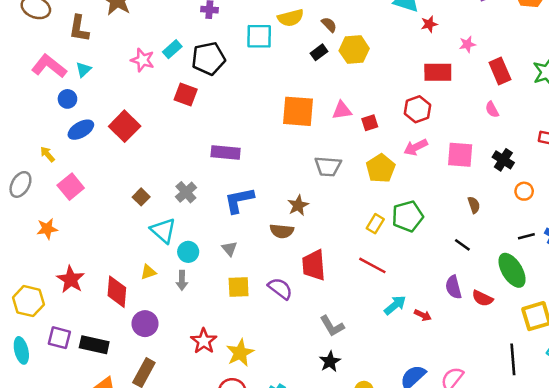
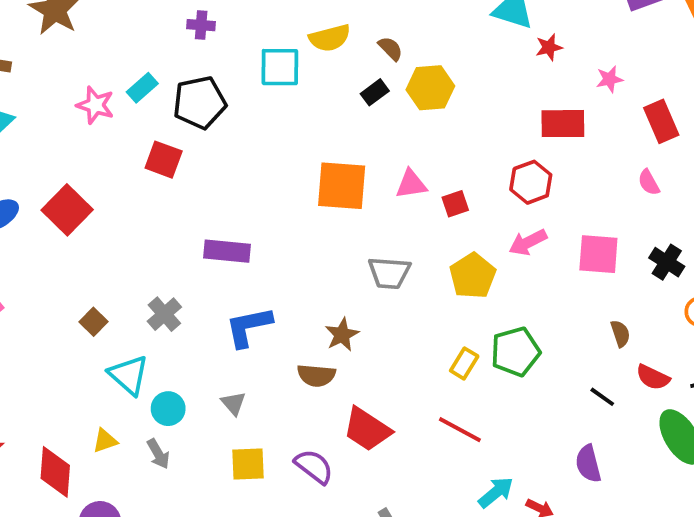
red trapezoid: (314, 265) -> (367, 429), turned -52
gray arrow: (182, 280) -> (158, 454), turned -30
red semicircle: (482, 298) -> (653, 377), moved

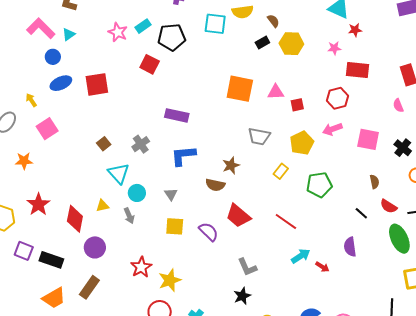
pink star: (610, 79) -> (334, 48), moved
red square: (67, 210) -> (97, 84), turned 30
yellow rectangle: (464, 363) -> (281, 171), moved

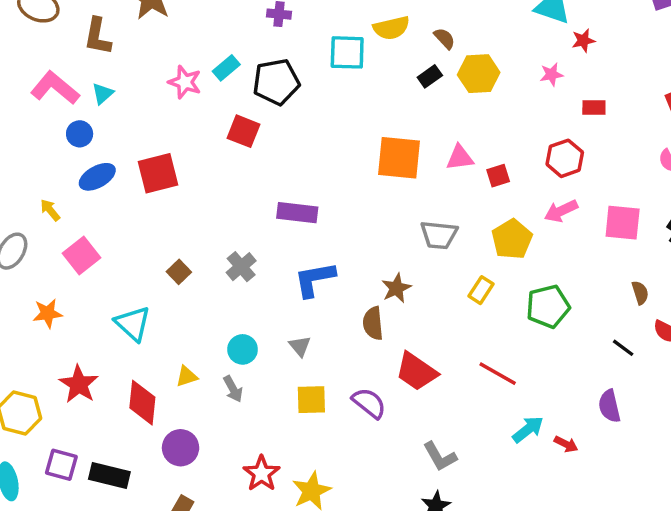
red rectangle: (358, 70) -> (594, 108), size x0.6
cyan triangle: (119, 173) -> (133, 324), moved
brown semicircle: (215, 185) -> (373, 323), turned 78

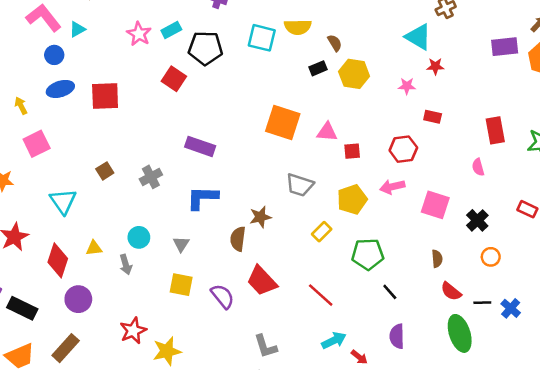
black line: (623, 348) -> (390, 292), moved

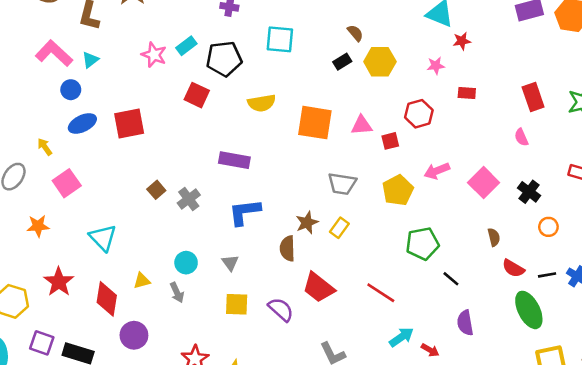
yellow semicircle: (298, 27) -> (262, 103), moved
red hexagon: (403, 149) -> (419, 114), moved
brown square: (105, 171) -> (156, 190), moved
pink square: (435, 205) -> (484, 183), turned 36
yellow rectangle: (322, 232) -> (339, 228), moved

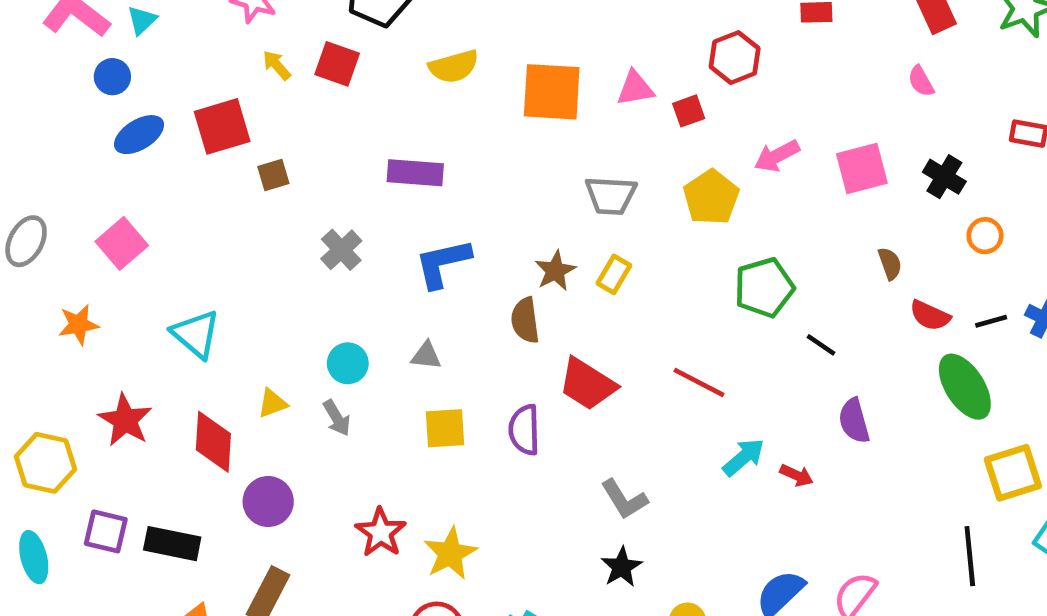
yellow arrow: (45, 147) -> (277, 65), moved
pink square: (484, 183) -> (862, 169), turned 36
brown square: (156, 190) -> (273, 175), moved, turned 30
gray triangle: (230, 263) -> (426, 356), turned -42
purple semicircle: (281, 310) -> (524, 430), turned -128

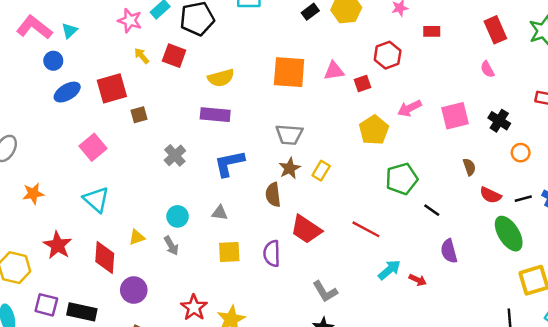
yellow semicircle: (454, 66) -> (221, 78), moved
gray trapezoid: (611, 195) -> (289, 135), moved
pink square: (122, 243) -> (93, 147), moved

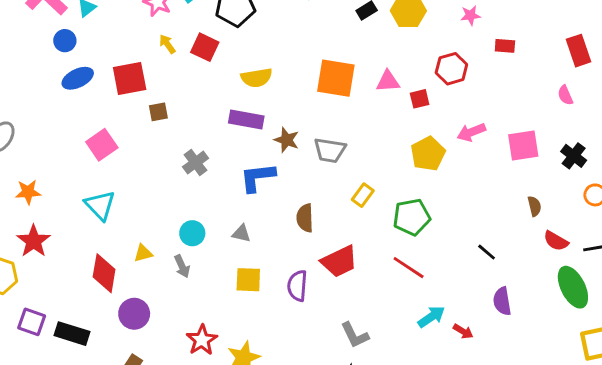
brown star: (290, 168) -> (287, 140), moved, turned -30
green pentagon: (402, 179) -> (412, 217), moved
red trapezoid: (306, 229) -> (339, 261), turned -64
red star: (58, 245) -> (34, 241), moved

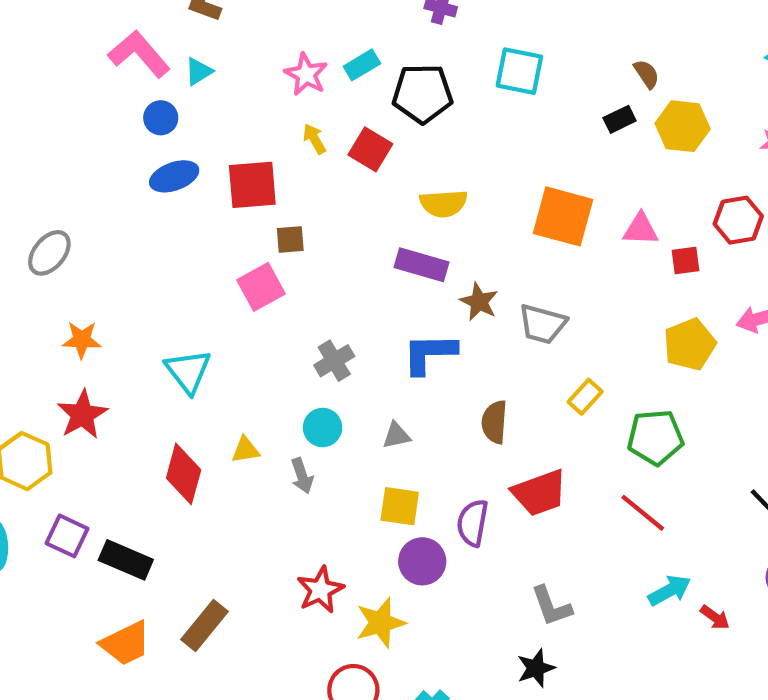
pink square: (102, 145) -> (261, 287), moved
gray cross: (196, 163) -> (334, 361), moved
gray triangle: (241, 233) -> (396, 436), turned -30
purple circle: (134, 314) -> (422, 561), moved

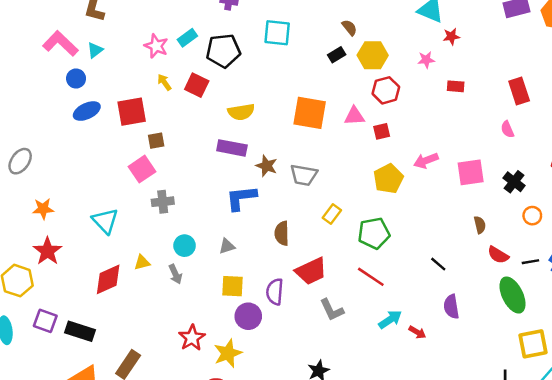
red hexagon: (738, 220) -> (386, 90), moved
gray cross: (334, 361) -> (163, 202), moved, turned 30
red diamond: (184, 474) -> (108, 279), turned 56
gray L-shape: (551, 606) -> (332, 310), moved

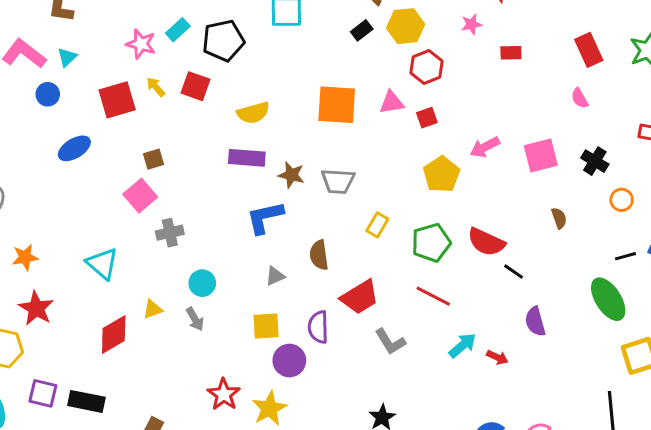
blue ellipse: (87, 111) -> (74, 148), moved
red square: (132, 112) -> (117, 100), moved
gray triangle: (227, 246) -> (275, 276), moved
red semicircle: (498, 255) -> (486, 242), moved, size x1.4

